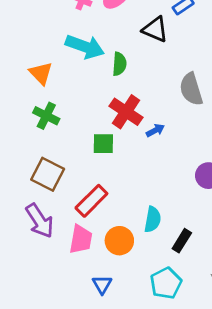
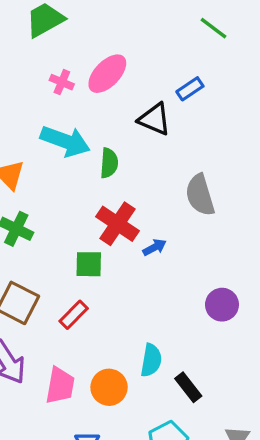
red rectangle: (91, 201) -> (74, 315), moved, size x0.7
black rectangle: (182, 241) -> (188, 387), turned -70

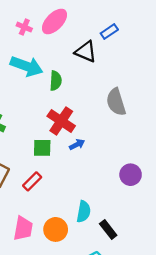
blue arrow: (155, 247) -> (77, 144), moved

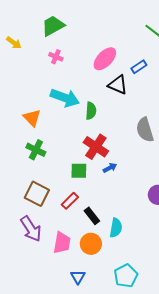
pink ellipse: (55, 21) -> (105, 59), moved
pink cross: (24, 27) -> (56, 57), moved
black rectangle: (108, 229) -> (92, 216), moved

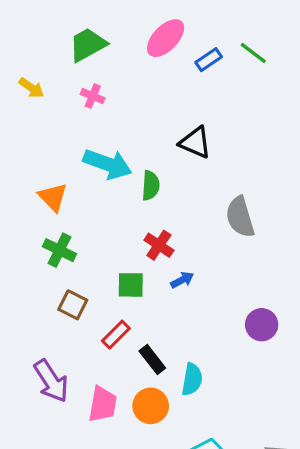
yellow arrow: (14, 43) -> (31, 88), moved
pink ellipse: (105, 59) -> (166, 38), moved
blue rectangle: (139, 67) -> (209, 60), moved
red cross: (96, 147) -> (159, 245), size x0.7
brown square: (37, 194) -> (73, 305), moved, size x0.7

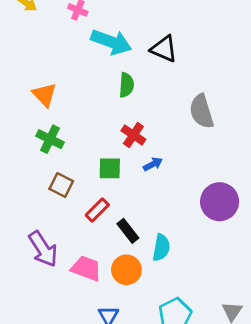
cyan arrow: (108, 164) -> (111, 42), moved
purple circle: (262, 325) -> (220, 202), size x1.4
pink trapezoid: (103, 404) -> (86, 268), turned -80

